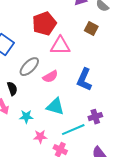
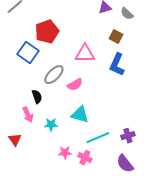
red pentagon: (44, 24) -> (47, 32), moved
blue L-shape: (84, 80) -> (117, 65), moved
purple cross: (95, 117) -> (128, 136), moved
pink star: (40, 137) -> (65, 153), moved

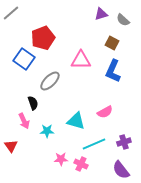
pink semicircle: (75, 85) -> (105, 112), moved

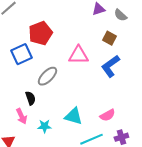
blue square: (24, 59) -> (21, 54), turned 30
blue L-shape: (113, 71) -> (110, 66), turned 30
pink semicircle: (105, 112) -> (107, 115), moved

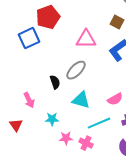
gray ellipse: (47, 76) -> (76, 70), moved
black semicircle: (30, 98) -> (55, 82), moved
cyan star: (44, 126) -> (52, 119), moved

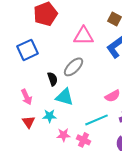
blue square: (29, 38) -> (28, 50), moved
cyan triangle: (81, 100) -> (65, 97), moved
red triangle: (16, 125) -> (29, 122), moved

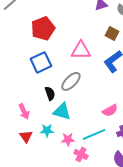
blue square: (28, 50) -> (41, 62), moved
pink star: (64, 135) -> (68, 139), moved

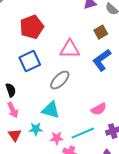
brown square: (112, 33) -> (101, 32), turned 32
black semicircle: (50, 93) -> (11, 90), moved

